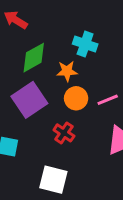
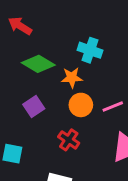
green diamond: (34, 58) -> (38, 64), turned 60
purple square: (29, 100) -> (34, 106), size x0.6

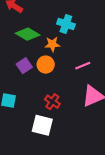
orange circle: (81, 105) -> (46, 65), moved
red cross: (69, 140) -> (52, 102), moved

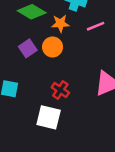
pink line: (83, 66) -> (96, 26), moved

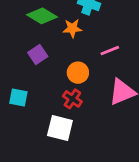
pink line: (96, 26) -> (110, 50), moved
orange circle: (53, 47) -> (78, 73), moved

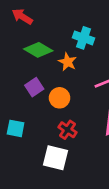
orange star: (72, 28) -> (68, 62), turned 30
orange circle: (78, 73) -> (60, 98), moved

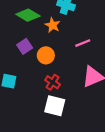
white square: (56, 158) -> (55, 106), moved

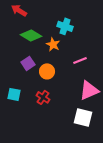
red cross: (53, 82) -> (43, 97), moved
white square: (55, 106) -> (83, 117), moved

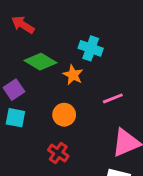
purple square: (28, 63) -> (14, 90), moved
cyan square: (14, 94) -> (15, 118), moved

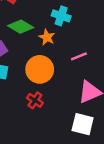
orange circle: (64, 115) -> (40, 69), size x1.5

